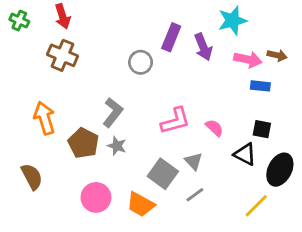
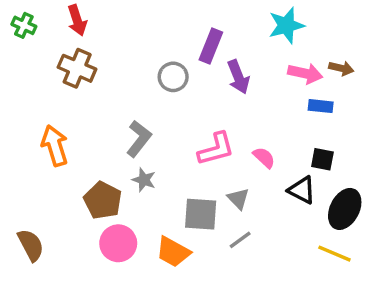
purple arrow: (203, 47) -> (238, 77), moved
brown pentagon: (83, 143) -> (103, 200), moved
gray square: (163, 174) -> (201, 214), turned -32
brown semicircle: (32, 177) -> (31, 245), moved
yellow line: (256, 206) -> (334, 254), moved, turned 68

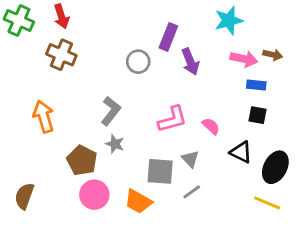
green cross: (24, 25) -> (19, 20), size x1.5
black square: (322, 159) -> (258, 115), moved
brown semicircle: (31, 245) -> (24, 196), turned -132

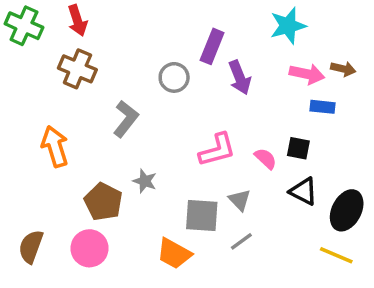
gray L-shape: (111, 111) -> (126, 119), moved
black square: (258, 115) -> (298, 148), moved
pink circle: (94, 195) -> (89, 248), moved

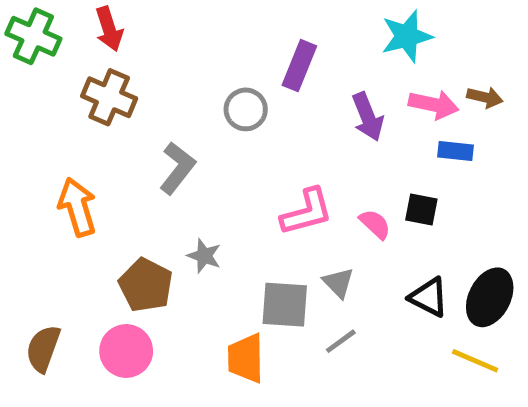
purple arrow: (240, 77) -> (368, 117), moved
black triangle: (303, 191) -> (429, 297), moved
orange trapezoid: (174, 253) -> (246, 358), turned 60

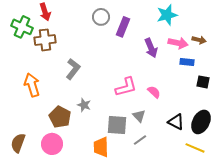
green cross: (33, 36) -> (22, 27), moved
brown cross: (109, 97) -> (45, 40), turned -30
gray circle: (246, 109) -> (101, 17), moved
black square: (421, 209) -> (203, 82), moved

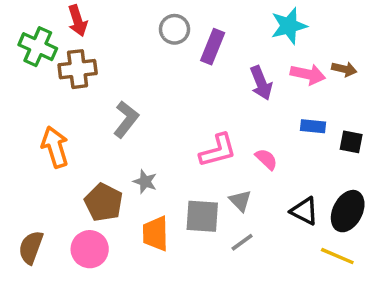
blue rectangle: (187, 62) -> (313, 126), moved
orange trapezoid: (101, 147) -> (155, 234), moved

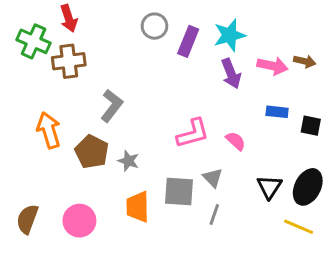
cyan star: (289, 26) -> (230, 35), moved
brown pentagon: (104, 202) -> (92, 152), moved
black triangle: (304, 211) -> (269, 187), turned 36
gray line: (242, 242) -> (214, 214), turned -35

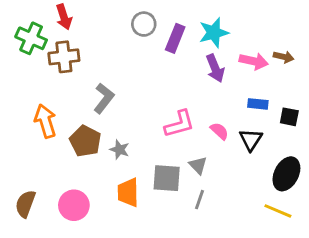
black triangle: (269, 187) -> (251, 140), moved

